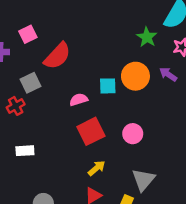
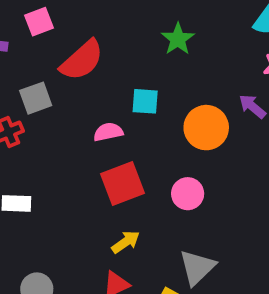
green star: (147, 37) -> (178, 39), moved
orange circle: (135, 76) -> (206, 128), moved
cyan square: (108, 86) -> (145, 101), moved

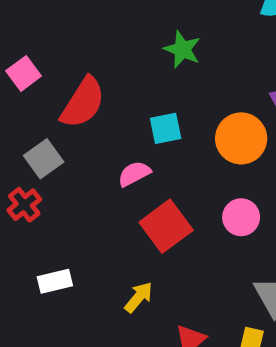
yellow arrow: (126, 242) -> (139, 297), moved

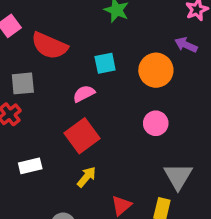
red semicircle: (83, 103) -> (49, 46), turned 81
gray square: (44, 159) -> (23, 83), turned 30
red square: (166, 226) -> (82, 136), moved

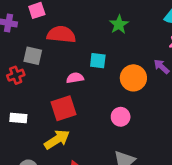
red semicircle: (49, 46) -> (61, 35), turned 144
yellow arrow: (86, 177) -> (57, 139), size x1.5

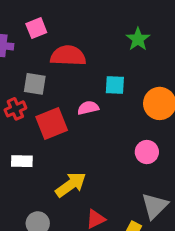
red square: (64, 108) -> (52, 124), moved

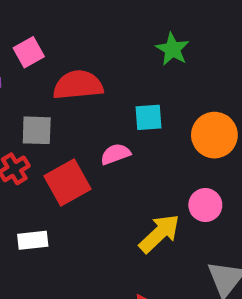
yellow arrow: (71, 185) -> (159, 233), moved

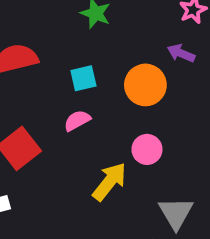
pink semicircle: (115, 154) -> (77, 121), moved

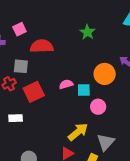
cyan square: (83, 78) -> (84, 90), moved
yellow arrow: (109, 182) -> (78, 132), moved

